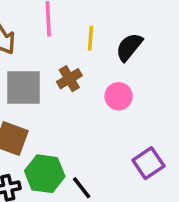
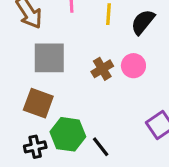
brown cross: (69, 79) -> (102, 69), moved

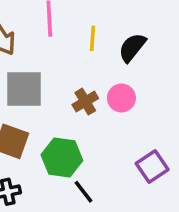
green hexagon: (68, 134) -> (62, 158), moved

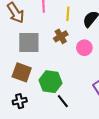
brown cross: (85, 102) -> (61, 36), moved

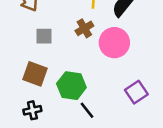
gray square: (29, 43) -> (44, 36), size x0.6
pink circle: (84, 48) -> (114, 43), size x1.5

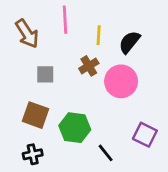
purple square: (136, 92) -> (145, 135), turned -30
black line: (87, 110) -> (106, 153), moved

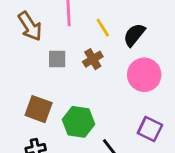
yellow line: (99, 35) -> (103, 28), turned -36
gray square: (45, 74) -> (57, 59), moved
pink circle: (121, 81) -> (144, 75), moved

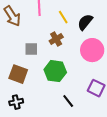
gray square: (57, 59) -> (31, 49), moved
green hexagon: (79, 122) -> (55, 71), moved

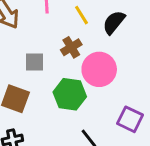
pink circle: (92, 50) -> (99, 69), moved

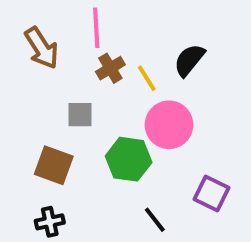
yellow line: (82, 15) -> (147, 78), moved
brown cross: (71, 47) -> (110, 68), moved

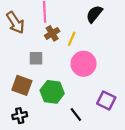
black semicircle: (189, 60) -> (94, 14), moved
yellow line: (147, 78) -> (72, 39), turned 56
green hexagon: (129, 159) -> (52, 92), moved

